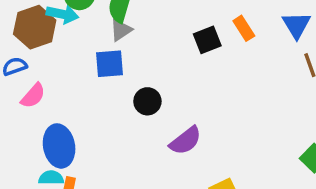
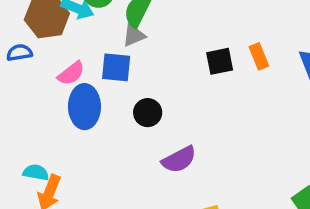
pink semicircle: (33, 96) -> (71, 73), moved
blue ellipse: (59, 146) -> (84, 107), moved

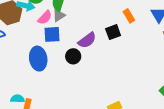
black square: (220, 61) -> (113, 32), moved
pink semicircle: (71, 73) -> (45, 18), moved
purple semicircle: (179, 160) -> (87, 40), moved

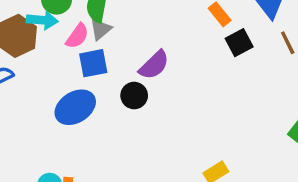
black square: (113, 32) -> (239, 43), moved
blue ellipse: (38, 59) -> (75, 107), turned 75

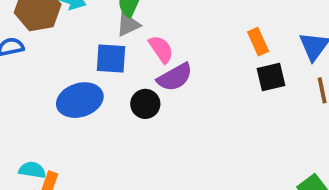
pink semicircle: (77, 36) -> (161, 49), moved, turned -84

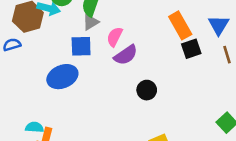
orange rectangle: (258, 42) -> (180, 25), size x1.5
pink semicircle: (161, 49) -> (115, 37), turned -114
black circle: (145, 104) -> (147, 90), moved

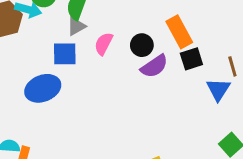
blue triangle: (219, 25) -> (218, 89), moved
purple semicircle: (126, 55) -> (154, 66), moved
black circle: (147, 90) -> (142, 45), moved

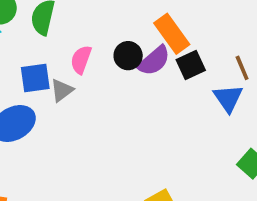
gray triangle: (76, 26) -> (62, 90), moved
purple semicircle: (154, 66) -> (154, 61), moved

